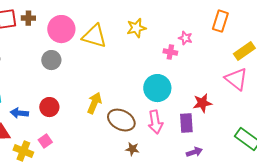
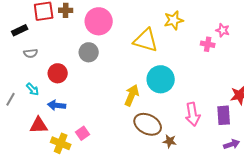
yellow triangle: (94, 36) -> (146, 40), moved
cyan circle: (157, 88) -> (161, 79), moved
red circle: (49, 107) -> (58, 73), moved
brown ellipse: (121, 120) -> (148, 124), moved

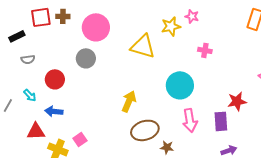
pink star: (223, 30) -> (192, 16), moved
cyan circle: (161, 79) -> (180, 85), moved
brown ellipse: (148, 124) -> (145, 130), turned -44

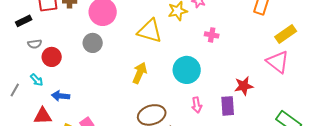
red circle: (55, 79) -> (52, 57), moved
yellow arrow: (129, 101) -> (140, 73), moved
pink arrow: (190, 120) -> (197, 105), size x0.7

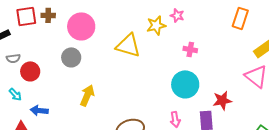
cyan circle: (187, 70) -> (185, 84), moved
yellow arrow: (140, 73) -> (87, 95), moved

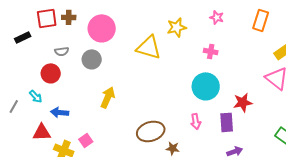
pink star: (177, 15) -> (217, 17), moved
gray semicircle: (13, 58) -> (62, 51), moved

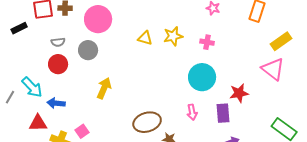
yellow star: (177, 27) -> (173, 36), moved
yellow triangle: (149, 47) -> (145, 38), size x0.6
red circle: (51, 73) -> (58, 64), moved
cyan arrow: (36, 96) -> (32, 87), size x1.6

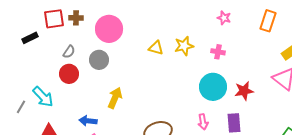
gray semicircle: (58, 42) -> (69, 52), turned -48
red star: (239, 93) -> (244, 91), moved
blue arrow: (56, 103) -> (88, 121), moved

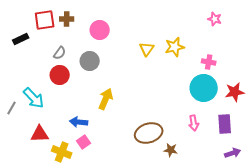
pink circle: (109, 29) -> (100, 30), size x0.7
yellow triangle: (156, 48) -> (147, 49), turned 49
pink cross: (218, 52) -> (209, 62), moved

